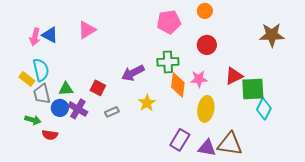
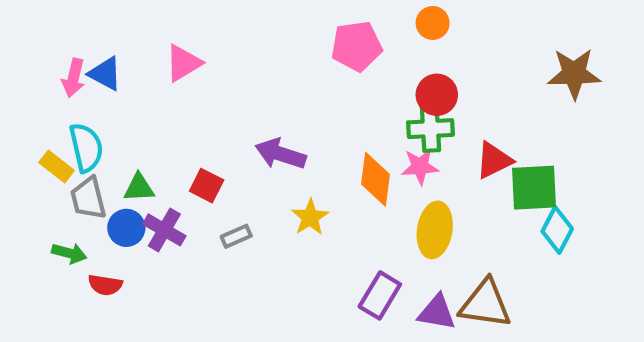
green cross: (168, 62) -> (430, 129), moved
purple arrow: (133, 73) -> (281, 154), turned 45

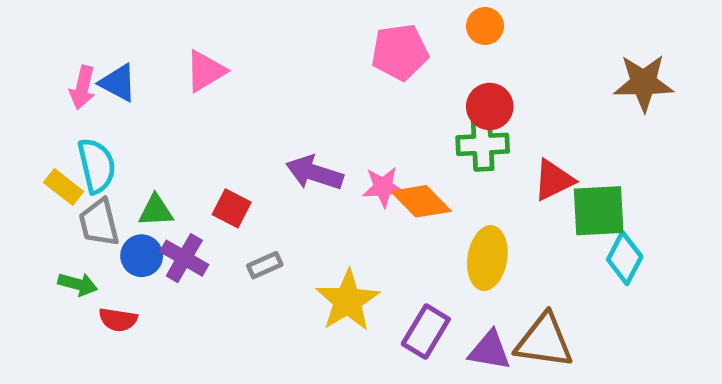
pink star: (420, 167) -> (383, 187), moved
orange diamond: (376, 179) -> (421, 201), turned -52
yellow star: (310, 217) -> (348, 301), moved, size x1.5

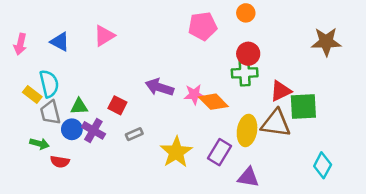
pink arrow: (82, 88) -> (20, 44), moved
cyan diamond: (625, 258) -> (323, 165), moved
purple rectangle: (426, 331) -> (219, 152), moved
brown triangle: (544, 341) -> (276, 123), moved

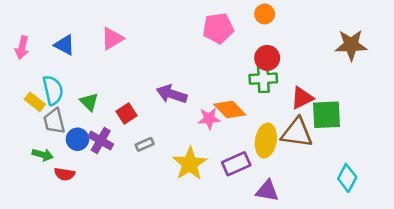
pink star: (194, 94) -> (209, 119), moved
red square: (117, 105) -> (126, 113), turned 30
green triangle: (79, 106) -> (89, 102), moved, turned 48
purple rectangle: (219, 152) -> (236, 164), turned 35

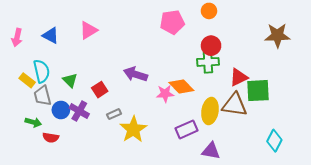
yellow star: (190, 164) -> (133, 129), moved

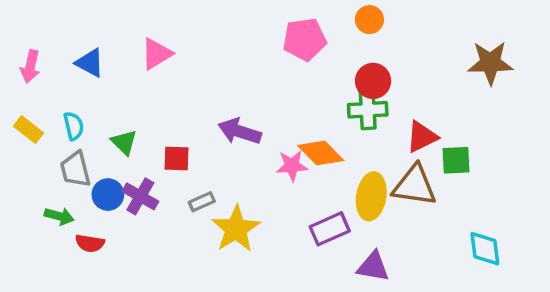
cyan semicircle: (41, 71) -> (74, 126), size x0.7
yellow rectangle: (27, 80) -> (29, 130), moved
red square: (100, 90) -> (176, 158), turned 35
green square: (258, 91) -> (456, 160), size x0.7
cyan diamond: (274, 141) -> (485, 249), turned -35

